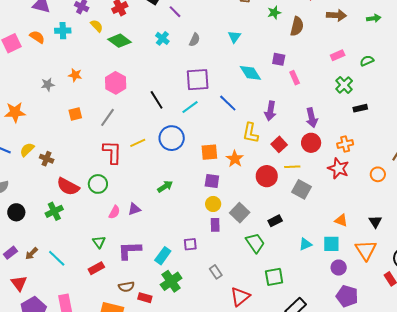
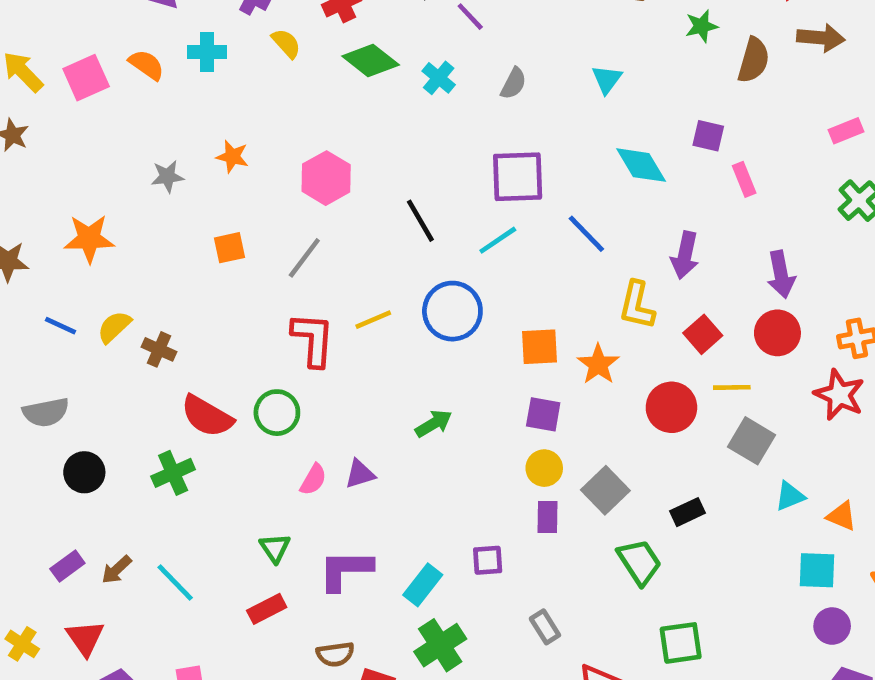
brown arrow: (336, 15) -> (821, 38), moved
green diamond: (119, 41) -> (371, 60), moved
cyan triangle: (305, 244) -> (790, 496), moved

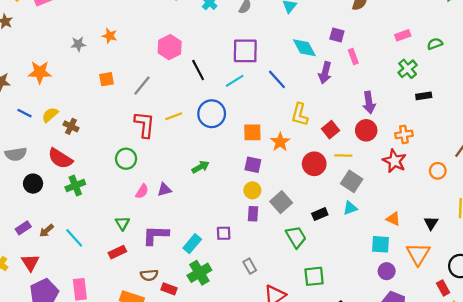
pink hexagon: (326, 178) -> (170, 47), moved
purple arrow: (685, 255) -> (325, 73), moved
red semicircle: (207, 416) -> (60, 158), moved
cyan triangle: (790, 496) -> (350, 208), moved

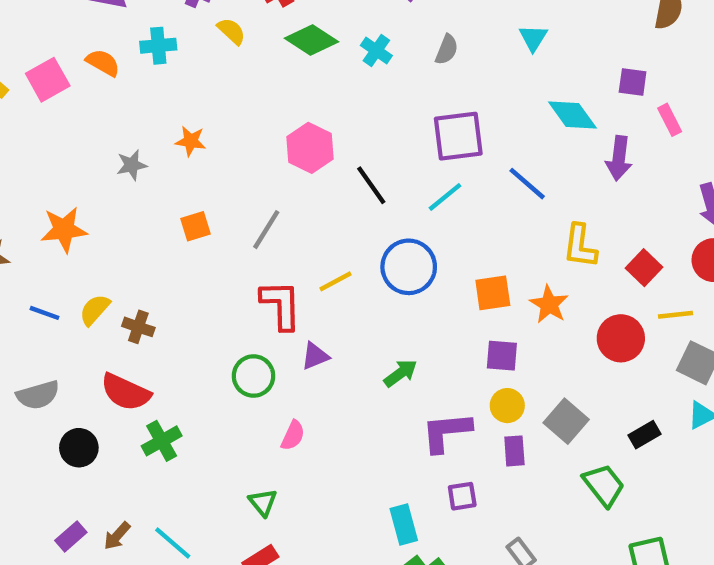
purple triangle: (164, 190) -> (315, 356), moved
purple L-shape: (156, 235) -> (446, 432), moved
cyan rectangle: (192, 244) -> (404, 525), turned -48

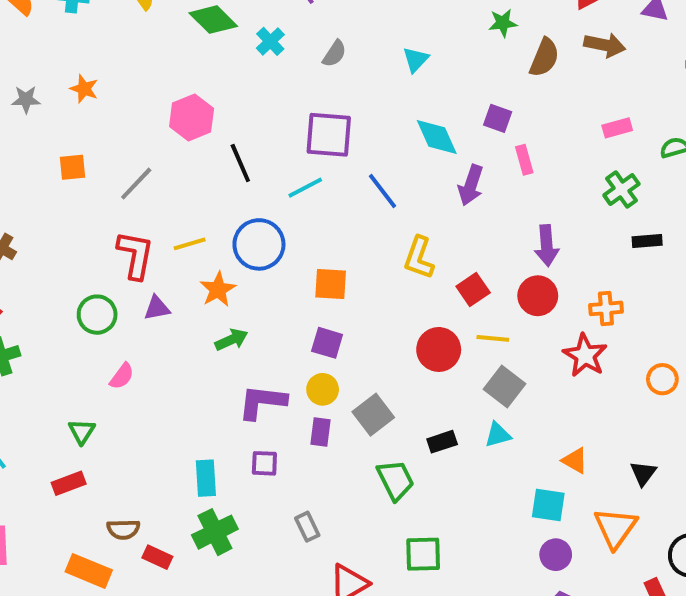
orange star: (549, 304) -> (218, 289), moved

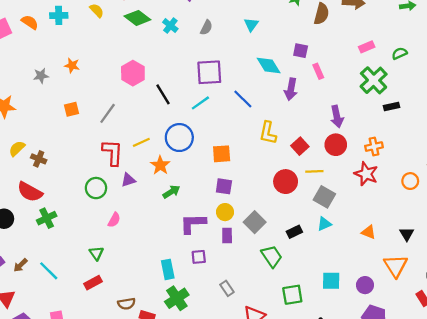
green cross: (621, 190) -> (374, 80), size x1.4
cyan square: (548, 505) -> (331, 281), moved

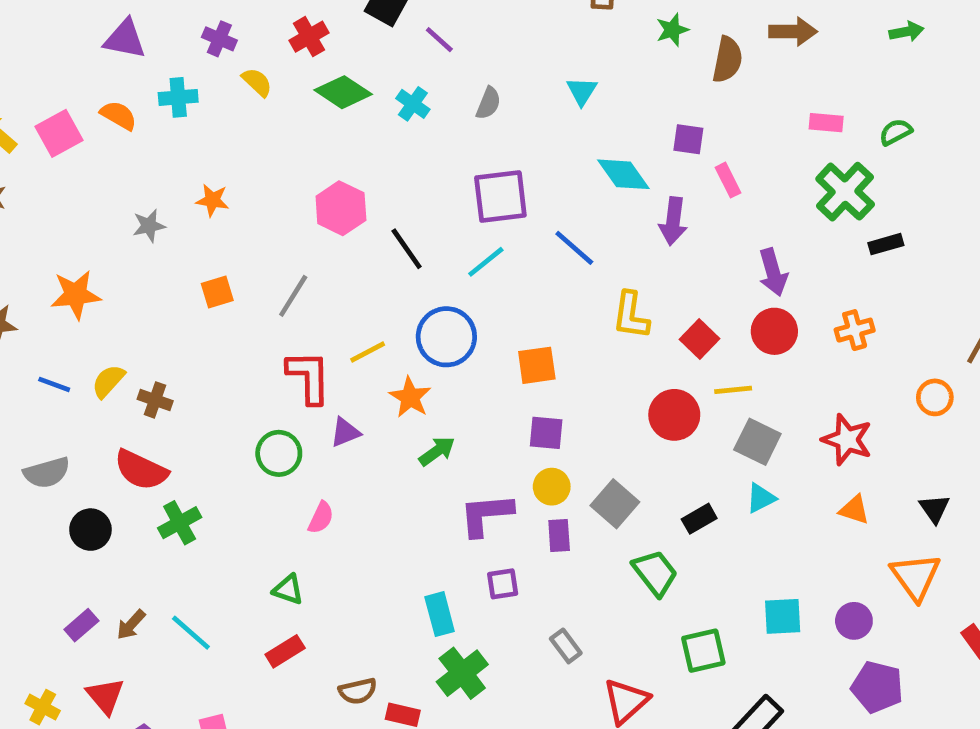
pink rectangle: (367, 47) -> (826, 123), turned 32
red star: (366, 174) -> (847, 440), moved
green triangle: (96, 253) -> (288, 590), turned -32

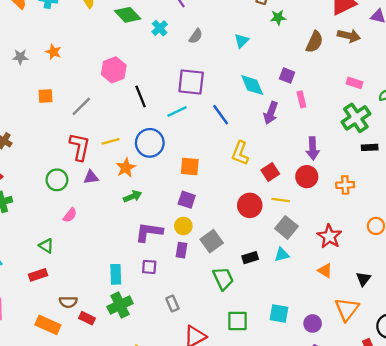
green star: (672, 30) -> (278, 18), moved

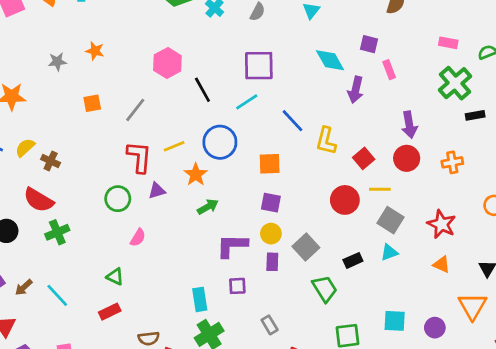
blue line: (221, 115) -> (292, 121), moved

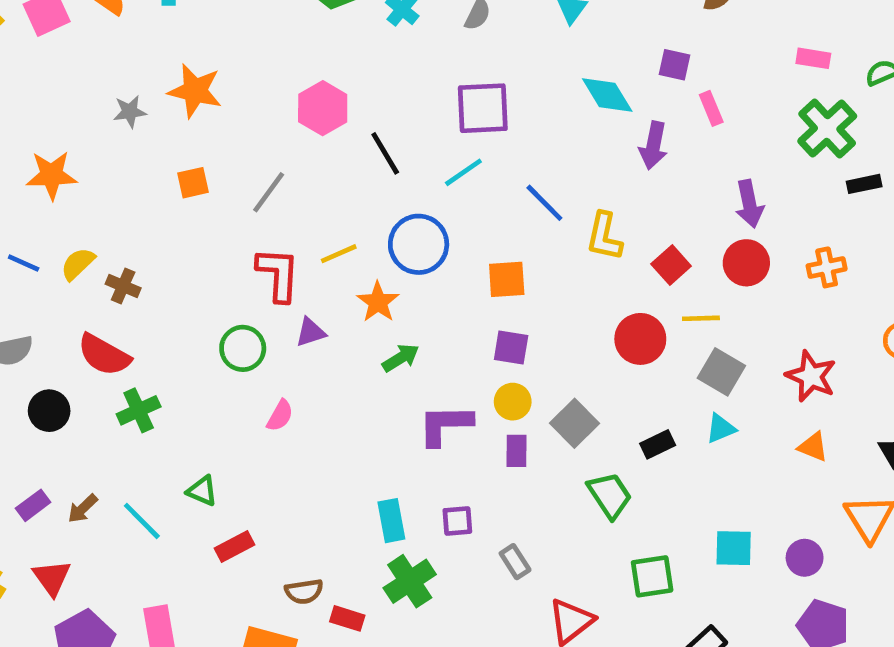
orange star: (95, 51) -> (195, 91), size x1.6
green triangle: (115, 277) -> (202, 491), moved
purple square: (237, 286) -> (457, 521), moved

